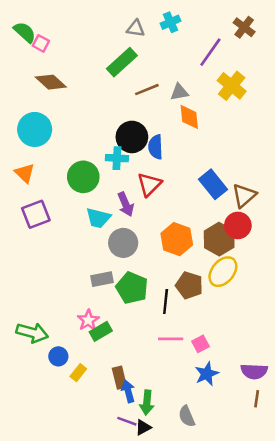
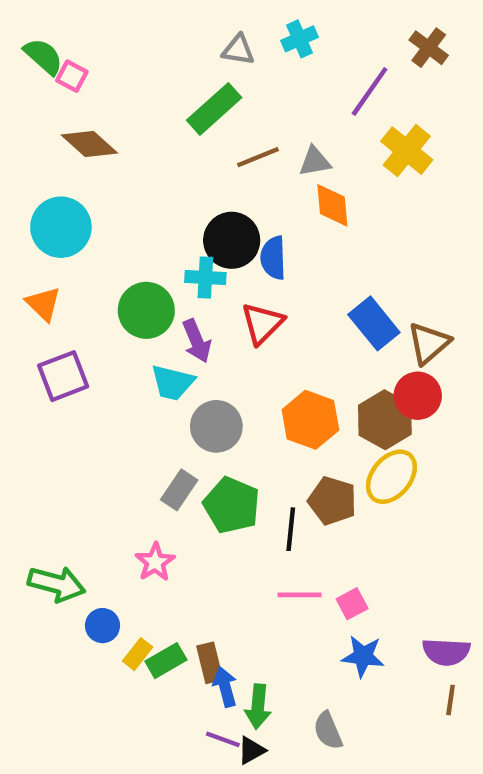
purple arrow: (126, 204) -> (197, 341), moved
gray rectangle: (102, 279) -> (179, 490), turned -45
green rectangle: (101, 331) -> (166, 661), moved
blue star: (207, 374) -> (363, 656), turned 30

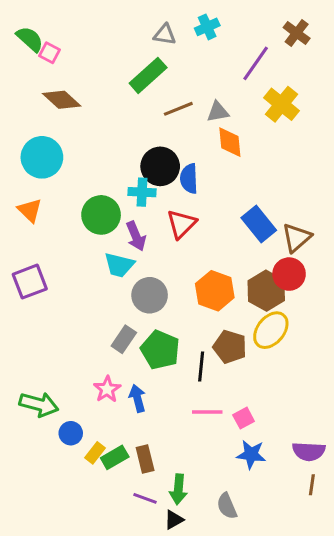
purple square: (63, 376) -> (30, 282), moved
blue arrow: (225, 687) -> (137, 398), moved
purple line: (223, 739) -> (145, 498), moved

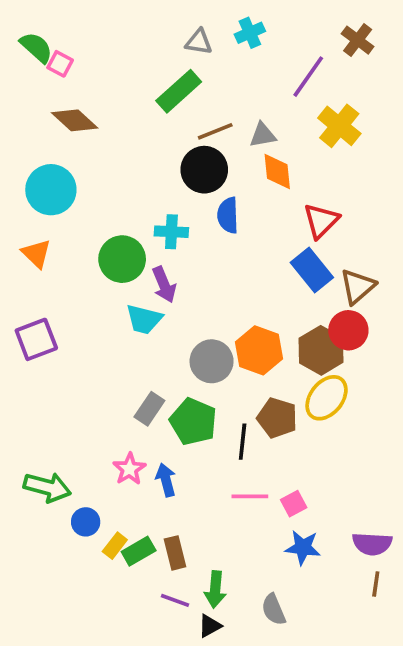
black circle: (160, 166) -> (204, 170), moved
red triangle: (181, 224) -> (321, 221), moved
gray circle: (150, 295) -> (212, 361), moved

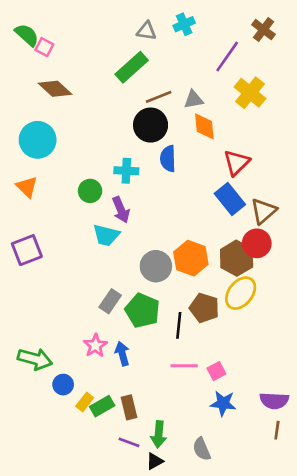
green circle: (122, 259) -> (90, 191), size x0.7

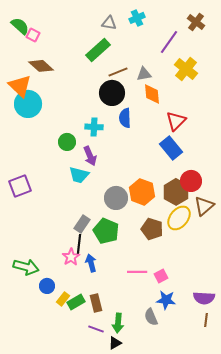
orange triangle: (27, 187) -> (20, 86), moved, size x1.4
brown triangle: (263, 211) -> (204, 206), moved
black line: (179, 325) -> (79, 244), moved
gray semicircle: (202, 449) -> (151, 317), moved

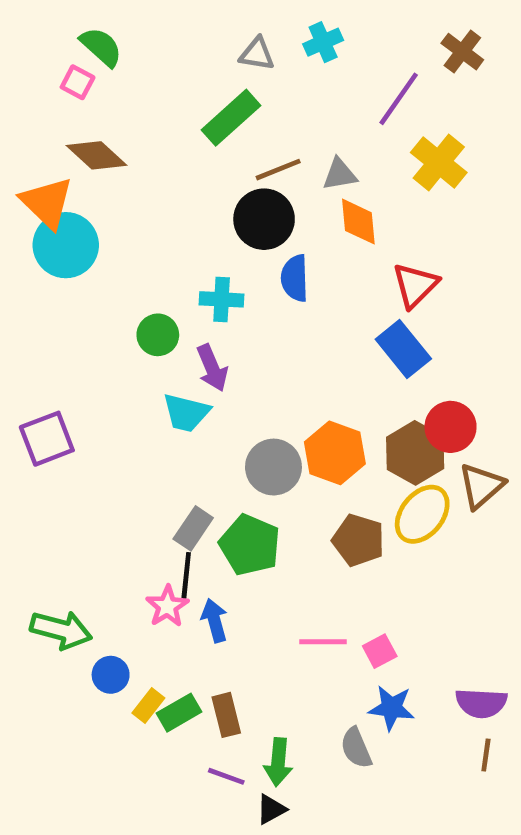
green semicircle: (20, 26) -> (101, 47), moved

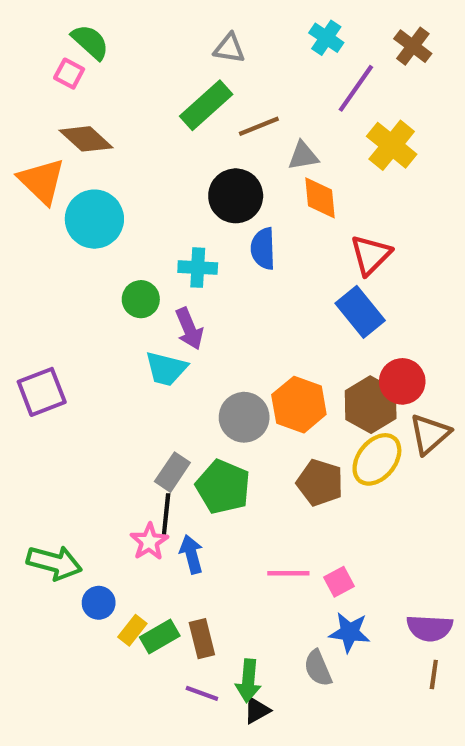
cyan cross: (323, 42) -> (326, 38), moved, turned -32
brown line: (278, 170) -> (259, 126), moved
cyan circle: (66, 245) -> (94, 219), moved
black triangle: (271, 809) -> (257, 710), moved

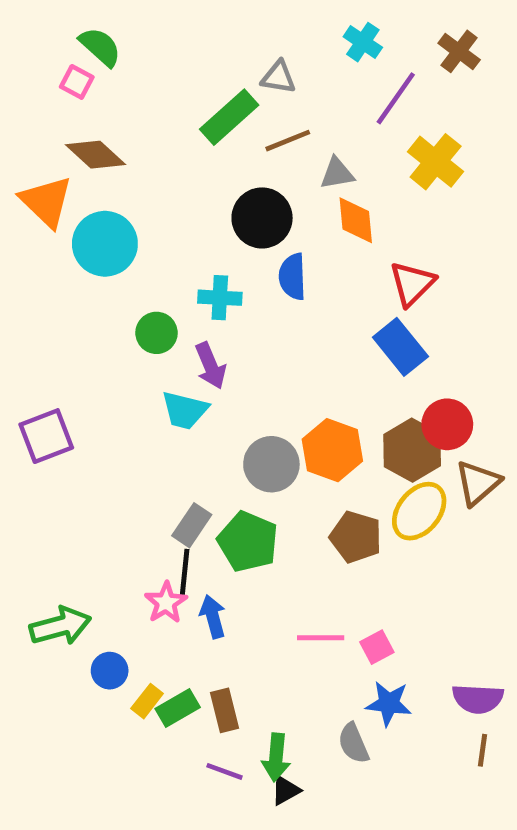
gray triangle: (229, 48) -> (278, 77), moved
green arrow: (54, 563) -> (60, 626), turned -30

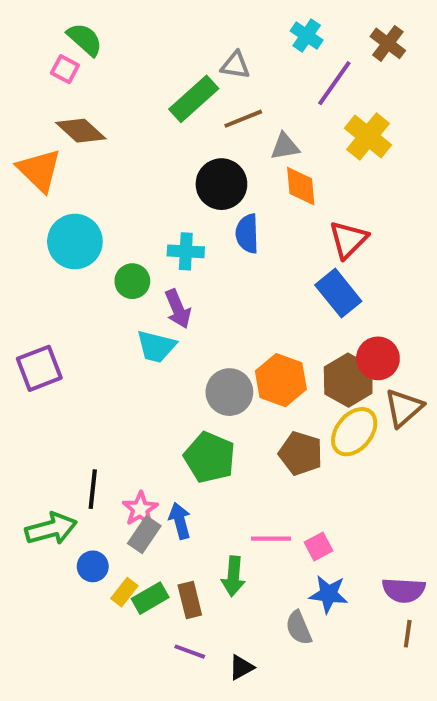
cyan circle: (105, 244) -> (75, 242), moved
gray rectangle: (192, 525) -> (144, 535), moved
black line: (185, 572) -> (93, 489), moved
green arrow: (276, 757) -> (233, 576), moved

